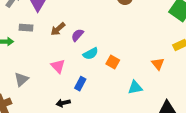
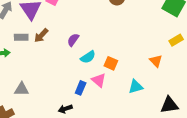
brown arrow: (58, 29) -> (41, 35), moved
pink triangle: (58, 66) -> (99, 80), moved
gray triangle: (21, 79) -> (22, 89), turned 49

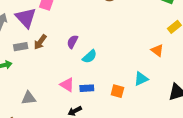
orange square: (111, 63) -> (117, 91), moved
pink triangle: (99, 80) -> (67, 85), moved
blue rectangle: (81, 88) -> (87, 88), turned 72

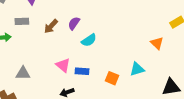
brown arrow: (40, 42) -> (51, 26), moved

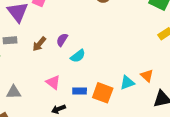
orange triangle: (157, 43) -> (147, 76), moved
blue rectangle: (82, 71) -> (80, 91), moved
orange square: (112, 78) -> (103, 93), size x1.5

